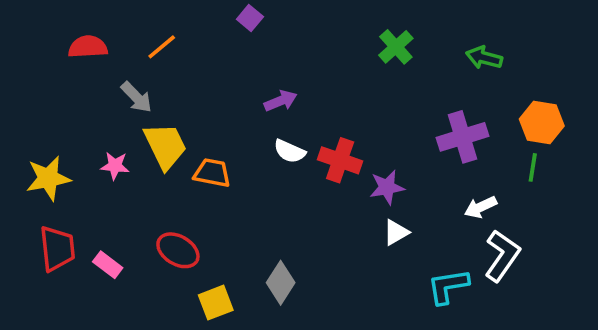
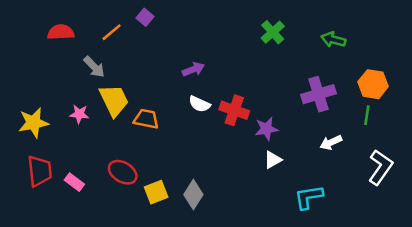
purple square: (250, 18) -> (145, 17), moved
white L-shape: (502, 256) -> (380, 167), moved
yellow square: (216, 303) -> (156, 192), moved

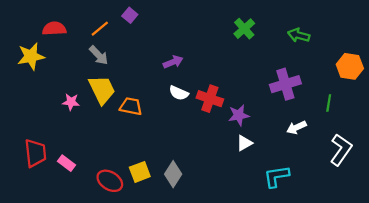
gray arrow: (94, 67) -> (99, 55), moved
orange hexagon: (373, 84) -> (350, 66), moved
yellow star: (33, 123) -> (31, 56), moved
red ellipse: (123, 172) -> (110, 181), moved

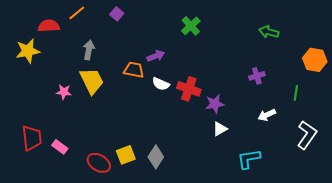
orange line: (100, 29) -> (77, 13), moved
green cross: (244, 29) -> (191, 26), moved
gray arrow: (99, 55) -> (89, 50), turned -126
purple cross: (285, 84) -> (257, 76), size x0.6
orange trapezoid: (131, 106) -> (134, 70), moved

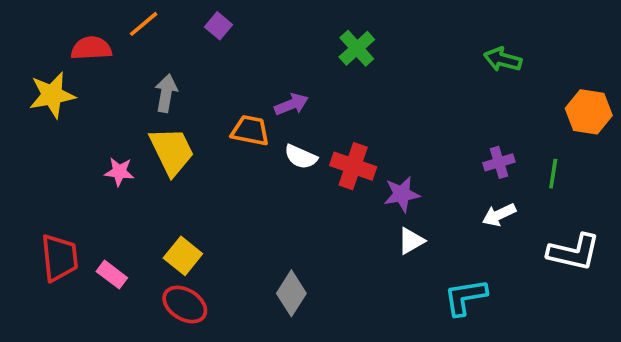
purple cross: (257, 76) -> (499, 162), moved
white L-shape: (307, 135) -> (574, 252), turned 68
yellow square: (126, 155) -> (183, 256), moved, turned -30

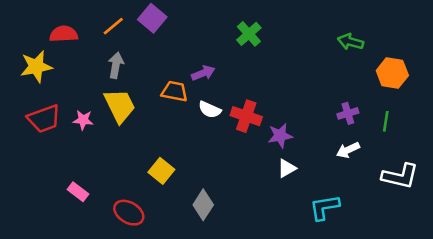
orange line: (144, 24) -> (113, 26), moved
purple square: (218, 26) -> (152, 18), size x1.5
orange hexagon: (589, 112) -> (392, 73), moved
yellow square: (183, 256) -> (161, 171), moved
red trapezoid: (59, 258) -> (44, 119), moved, turned 76

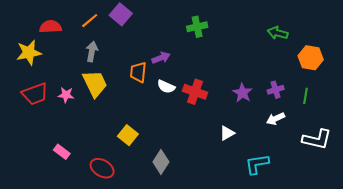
green cross: (249, 34) -> (197, 27), turned 30
orange trapezoid: (174, 91) -> (138, 72), turned -95
purple star: (280, 136) -> (243, 93), moved, turned -30

